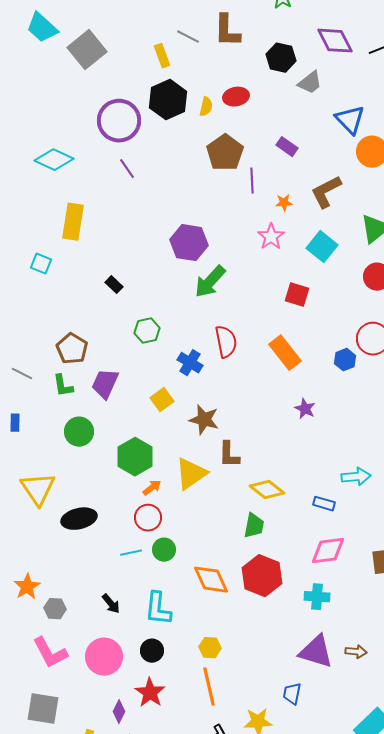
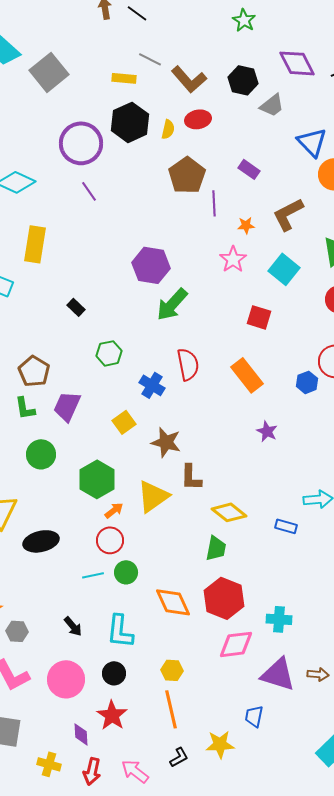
brown L-shape: (227, 31) -> (189, 79), moved, turned -42
yellow rectangle: (162, 56) -> (124, 78), turned -65
pink diamond: (328, 551) -> (236, 644), moved
purple diamond: (119, 712) -> (81, 734), turned -30

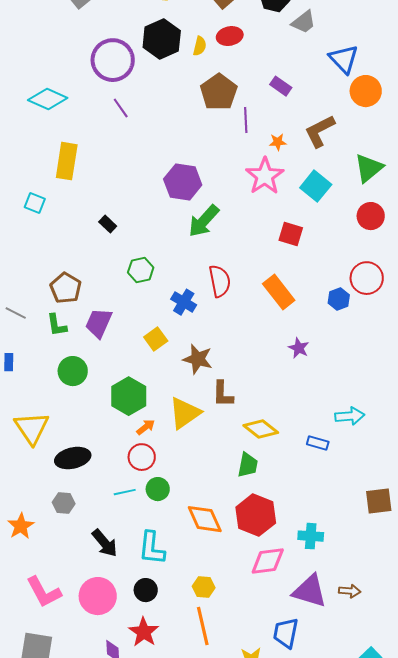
pink star: (233, 259) -> (265, 176), size x1.4
black arrow: (73, 626) -> (105, 543), size x1.4
gray hexagon: (17, 631) -> (64, 503), moved
blue trapezoid: (254, 716) -> (286, 633), size x1.4

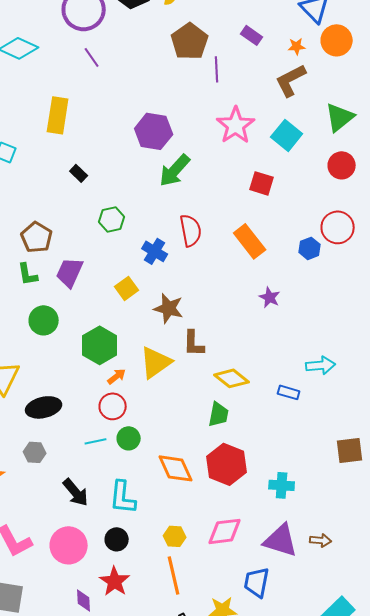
orange star: (278, 142) -> (297, 46), moved
yellow rectangle: (67, 161) -> (58, 115), moved
pink diamond: (268, 561) -> (225, 531), moved

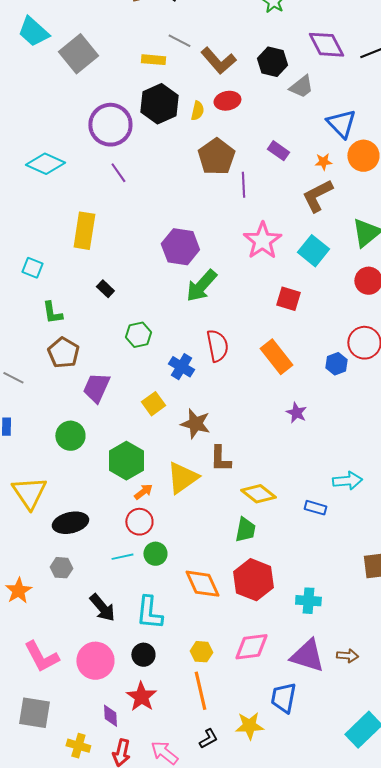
green L-shape: (28, 274) -> (52, 313), moved

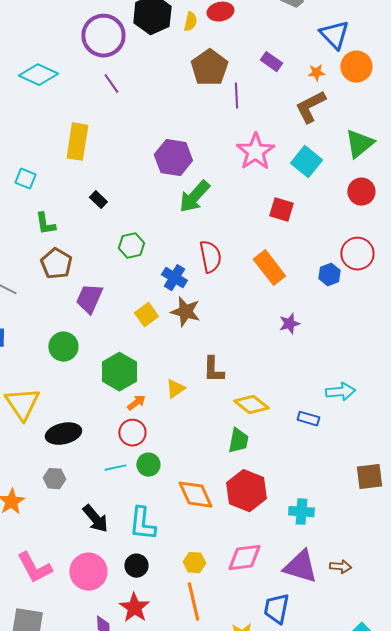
purple star: (296, 413) -> (289, 324), turned 30
brown star: (195, 424) -> (185, 312), moved
yellow triangle: (182, 478) -> (175, 389), size x0.6

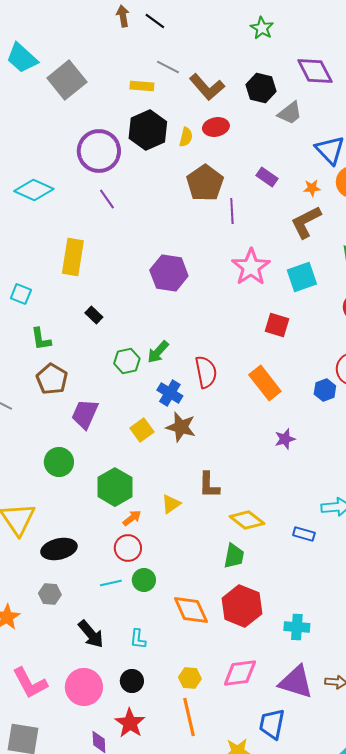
cyan square: (306, 162) -> (302, 277), turned 32
green arrow: (194, 197) -> (158, 352), moved, size x0.7
cyan L-shape: (142, 524) -> (138, 639), size x0.6

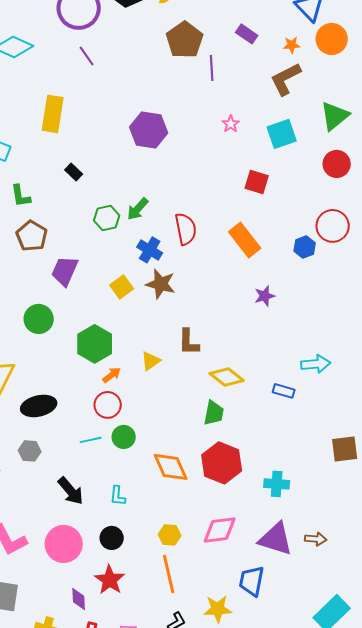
pink star: (251, 267) -> (231, 124), size x0.5

